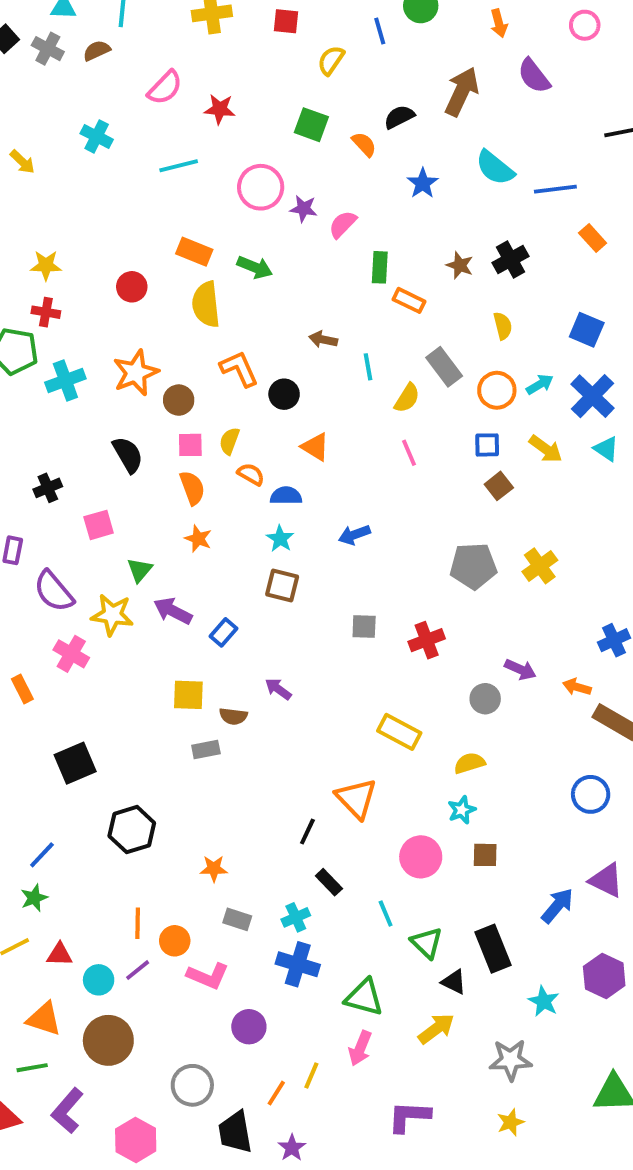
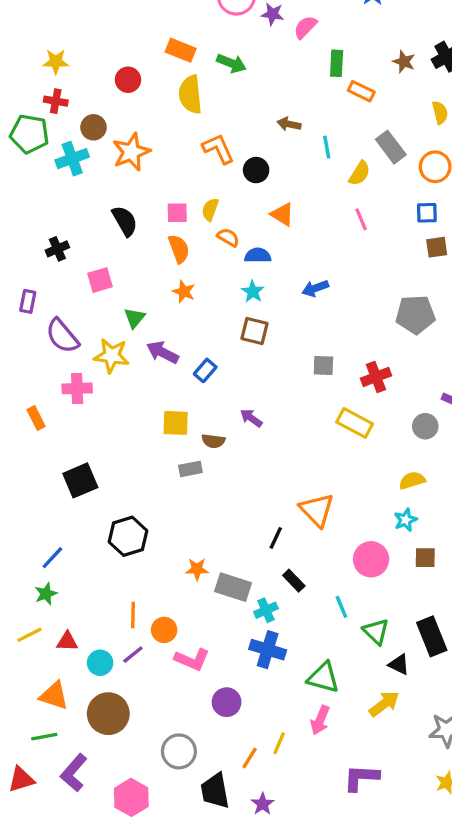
brown circle: (179, 400) -> (93, 127), moved
brown square: (499, 486) -> (437, 247), turned 30
pink cross: (71, 654) -> (77, 388), turned -32
yellow rectangle: (399, 732) -> (355, 423), moved
gray rectangle: (237, 919) -> (233, 587), moved, size x1.5

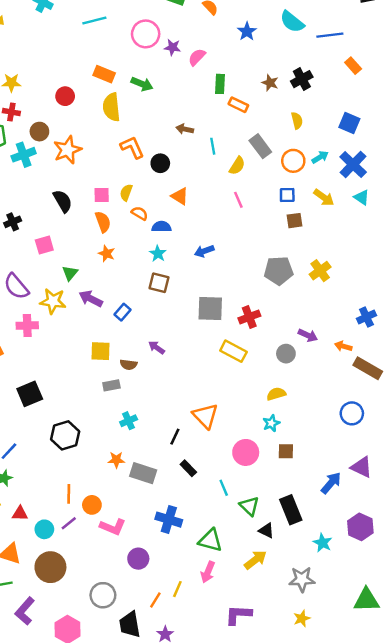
gray square: (323, 365) -> (210, 308), size x1.6
cyan cross: (266, 610) -> (129, 421), moved

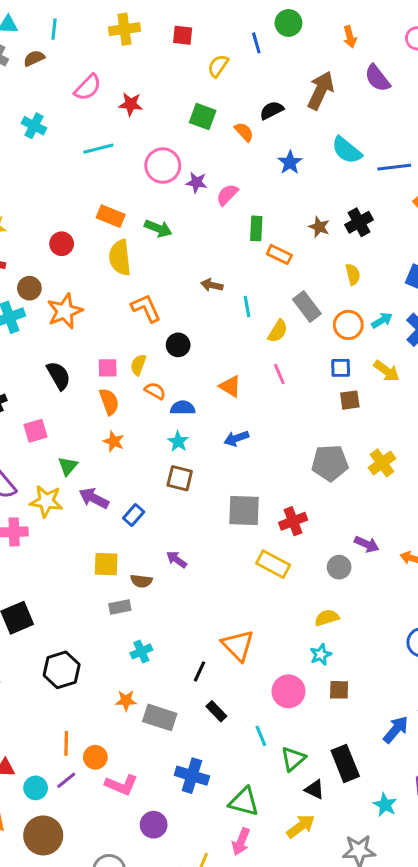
black circle: (160, 163) -> (178, 345), moved
orange triangle: (180, 196) -> (230, 386), moved
green triangle: (249, 506) -> (293, 759), turned 35

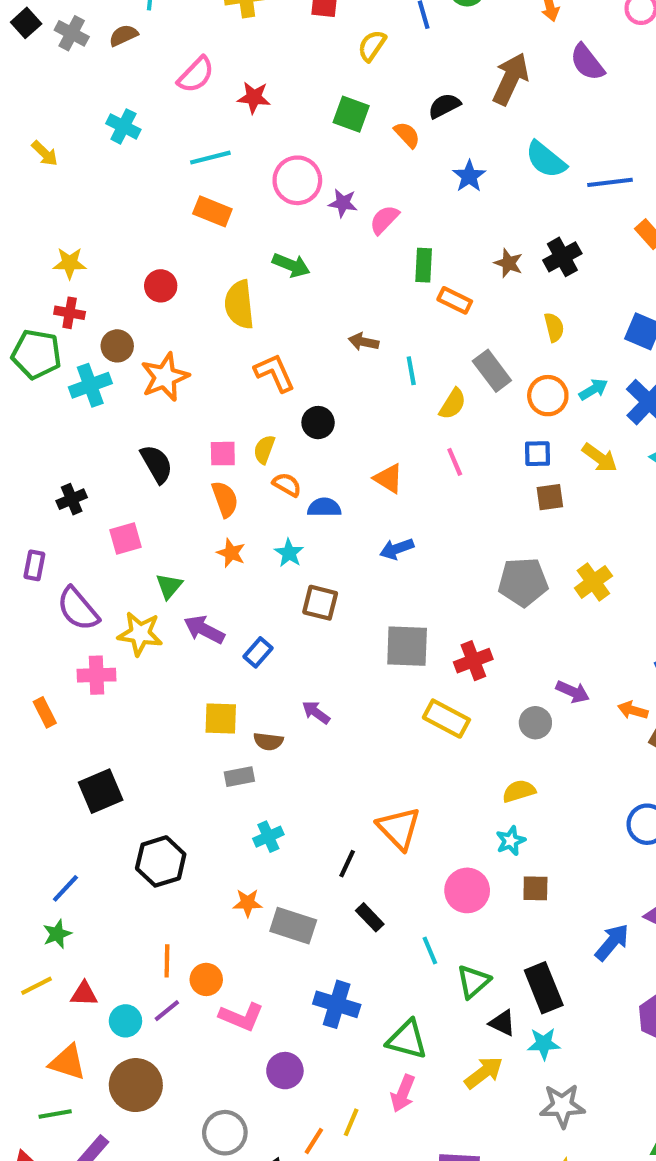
orange rectangle: (111, 216) -> (212, 211), moved
cyan star: (178, 441) -> (289, 553), moved
cyan star: (385, 805) -> (544, 1044), moved, turned -30

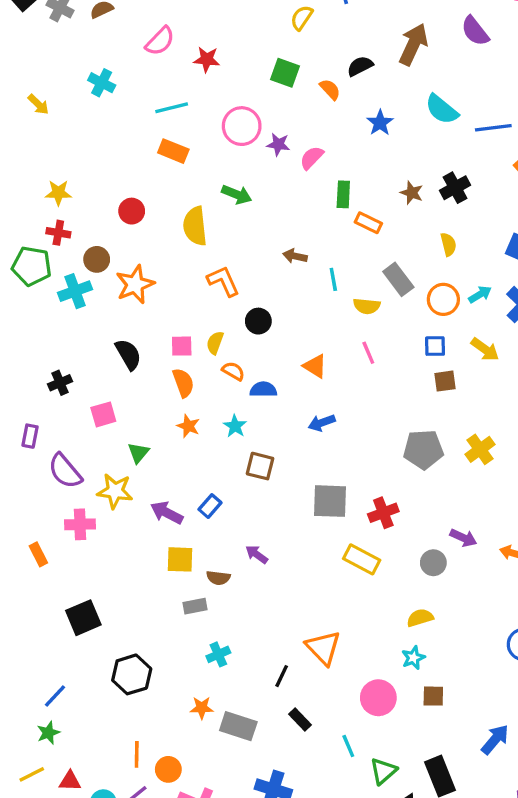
yellow semicircle: (453, 404) -> (367, 306), turned 64
purple arrow: (204, 630) -> (167, 513), moved

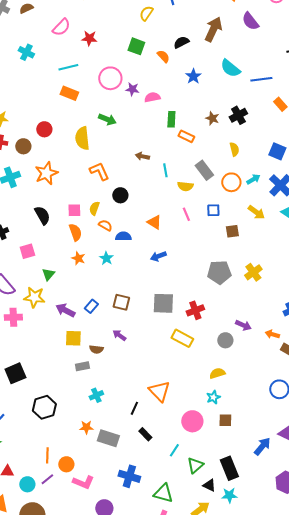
pink semicircle: (312, 158) -> (152, 97), turned 35
brown circle: (97, 259) -> (23, 146), moved
blue square: (435, 346) -> (213, 210), moved
brown square: (260, 466) -> (121, 302), moved
cyan line: (348, 746) -> (174, 450), turned 56

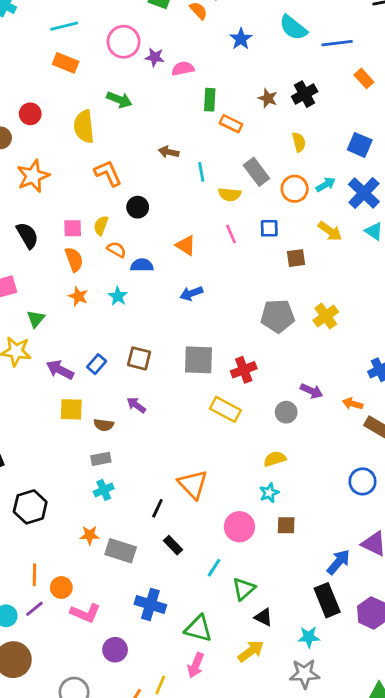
gray rectangle: (82, 366) -> (101, 459), moved
black rectangle: (229, 468) -> (327, 600), moved
cyan star: (229, 495) -> (309, 637), moved

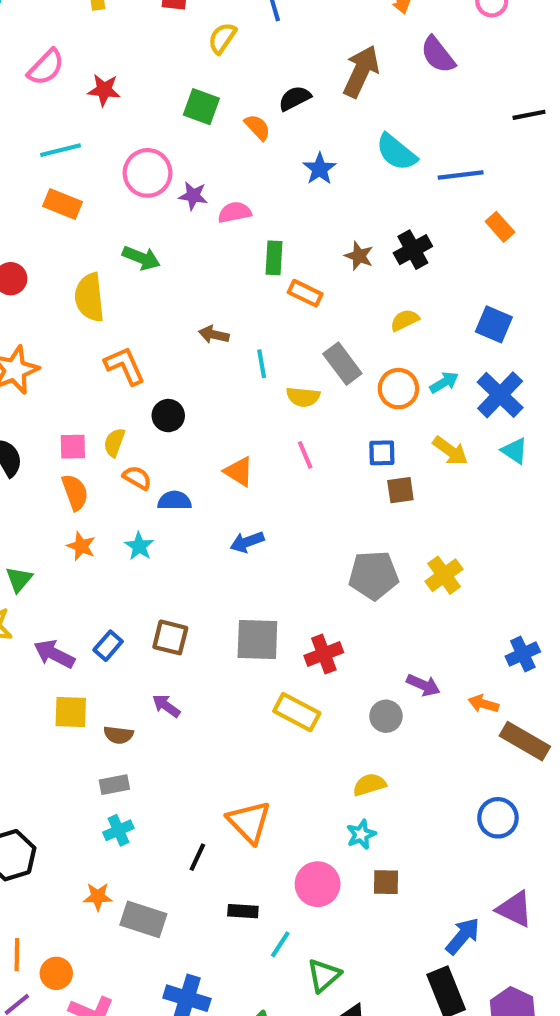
yellow semicircle: (299, 142) -> (405, 320), turned -102
blue square: (269, 228) -> (382, 453), moved
black rectangle: (173, 545) -> (243, 911), moved, turned -42

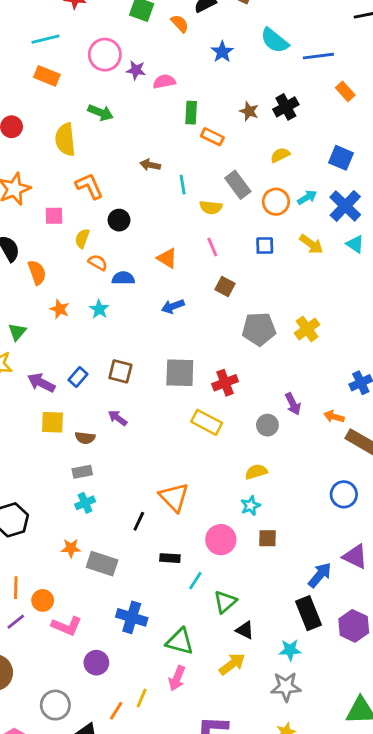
pink square: (73, 447) -> (54, 216), moved
brown square: (400, 490) -> (225, 287), moved, turned 36
orange semicircle: (75, 492) -> (37, 272), moved
purple arrow: (423, 685) -> (293, 404), turned 40

